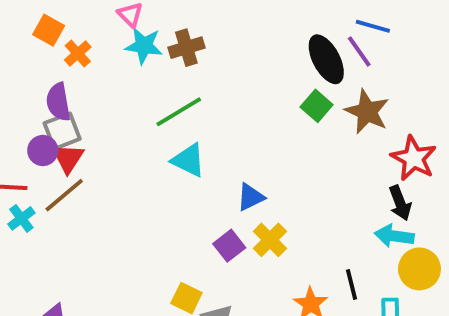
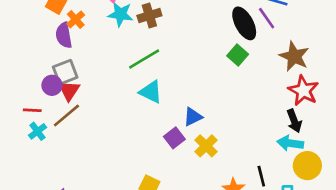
purple semicircle: (58, 102) -> (64, 35), moved
brown star: (367, 112) -> (294, 56), moved
purple square: (229, 246) -> (174, 138), moved

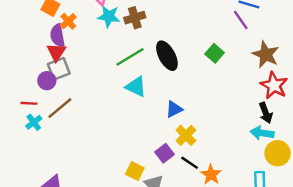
black ellipse: (244, 23) -> (167, 56), moved
red triangle: (69, 91) -> (56, 52), moved
purple square: (174, 138) -> (165, 153), moved
black line: (261, 176) -> (190, 163), moved, turned -42

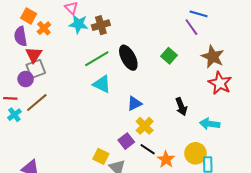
purple semicircle: (58, 35) -> (20, 36), moved
black arrow: (266, 113) -> (181, 107), moved
yellow circle: (278, 153) -> (195, 153), moved

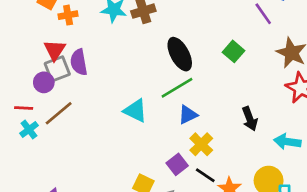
orange cross: (44, 28) -> (68, 15), turned 32
purple semicircle: (20, 36) -> (79, 62), moved
green line: (97, 59) -> (177, 88), moved
cyan triangle: (102, 84) -> (135, 111), moved

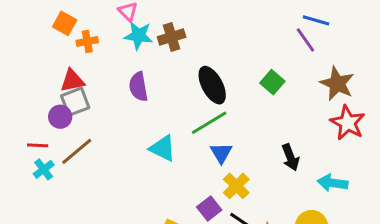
red triangle: (55, 50) -> (72, 81), turned 45
purple semicircle: (79, 62) -> (138, 87), moved
blue triangle: (188, 115) -> (221, 153), turned -35

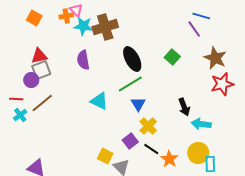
brown cross: (172, 37) -> (105, 27), size x1.4
orange cross: (87, 41) -> (66, 16), moved
red star: (348, 123) -> (222, 84), turned 30
cyan arrow: (333, 183) -> (201, 124), moved

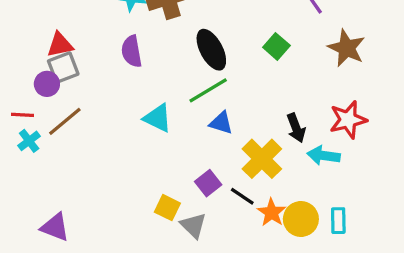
red star: (222, 84) -> (348, 120), moved
blue triangle: (138, 104) -> (221, 123), turned -42
yellow cross: (148, 126) -> (262, 159), moved, size x1.4
yellow circle: (198, 153) -> (301, 219), moved

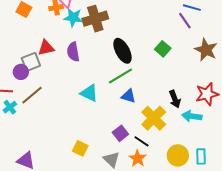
red triangle: (60, 45) -> (46, 48), moved
yellow square: (167, 208) -> (80, 148), moved
orange star: (272, 212) -> (138, 158), moved

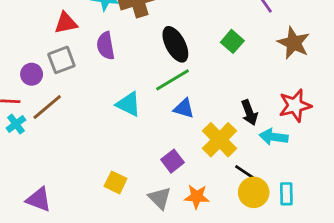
red triangle: (46, 48) -> (66, 23), moved
gray square: (31, 62) -> (61, 60), moved
black line: (142, 141) -> (245, 172), moved
orange star: (138, 158) -> (197, 197), turned -30

